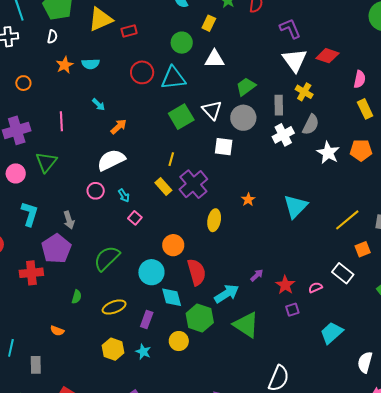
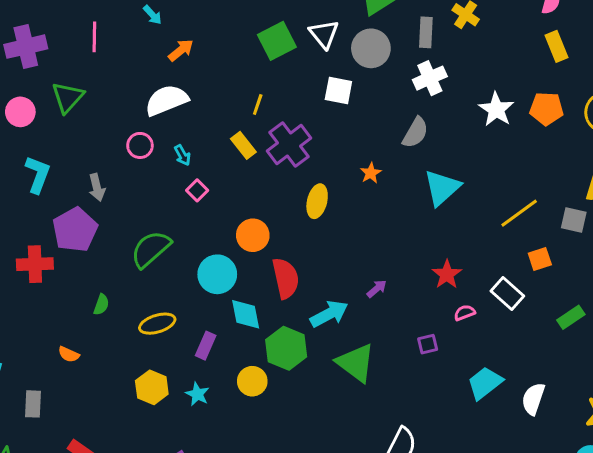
gray semicircle: (311, 125) -> (415, 133), moved
red star: (285, 285) -> (447, 274), moved
white semicircle: (365, 362) -> (533, 399), moved

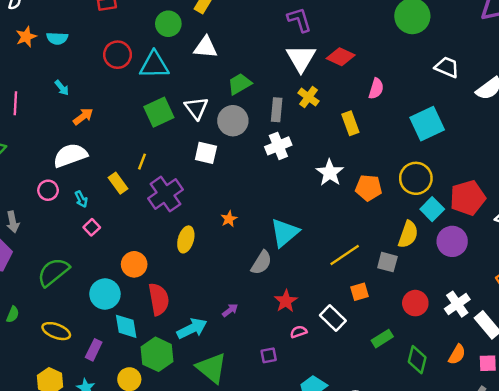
yellow rectangle: (556, 46) -> (350, 123), moved
orange pentagon: (546, 109) -> (369, 188), moved
gray semicircle: (415, 133) -> (261, 263), moved
yellow rectangle: (243, 145) -> (118, 183), moved
yellow ellipse: (157, 324) -> (56, 331), turned 36

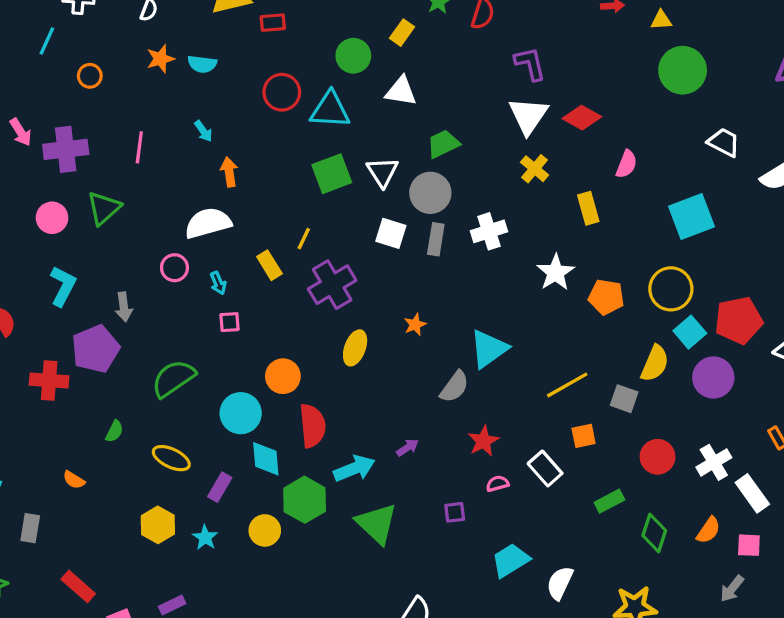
gray rectangle: (277, 110) -> (436, 239), moved
orange arrow: (83, 116) -> (229, 172), turned -66
pink square: (92, 227) -> (229, 322), turned 35

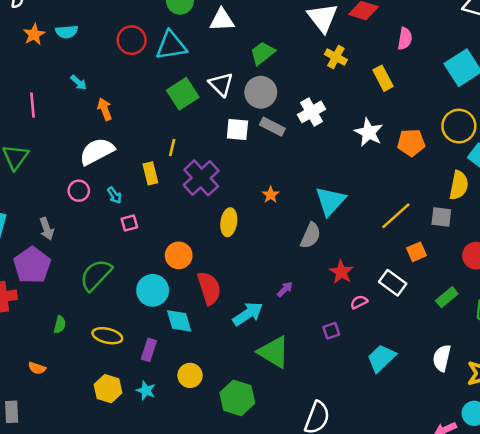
gray rectangle: (436, 239) -> (272, 127), turned -60
yellow rectangle: (269, 265) -> (150, 173), turned 30
green hexagon: (305, 500) -> (237, 398), moved
white semicircle: (560, 583) -> (442, 358), moved

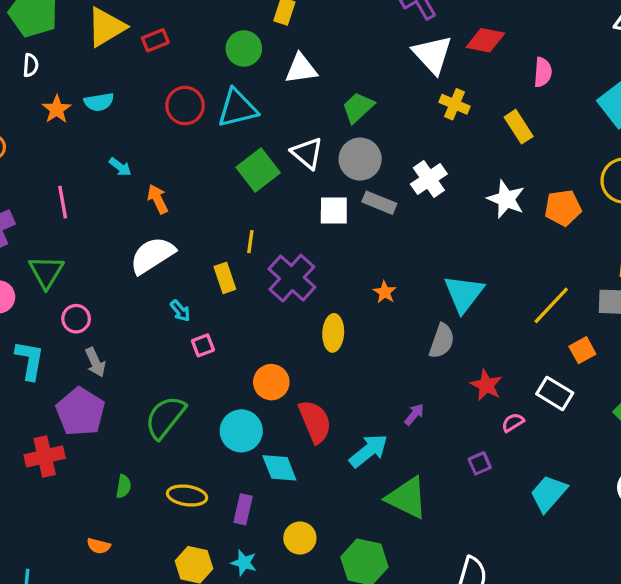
pink circle: (79, 191) -> (76, 319), moved

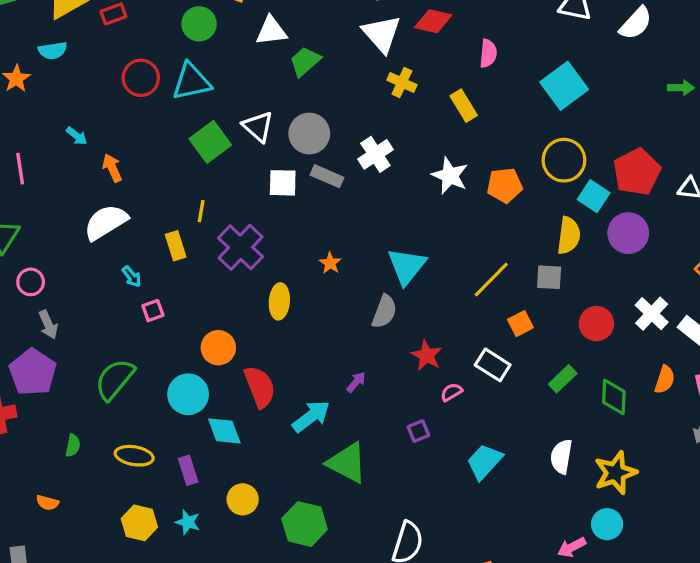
white triangle: (301, 69) -> (271, 31), moved
cyan semicircle: (99, 102) -> (53, 51), moved
green trapezoid: (358, 108) -> (305, 61), moved
purple rectangle: (243, 509) -> (188, 470), turned -32

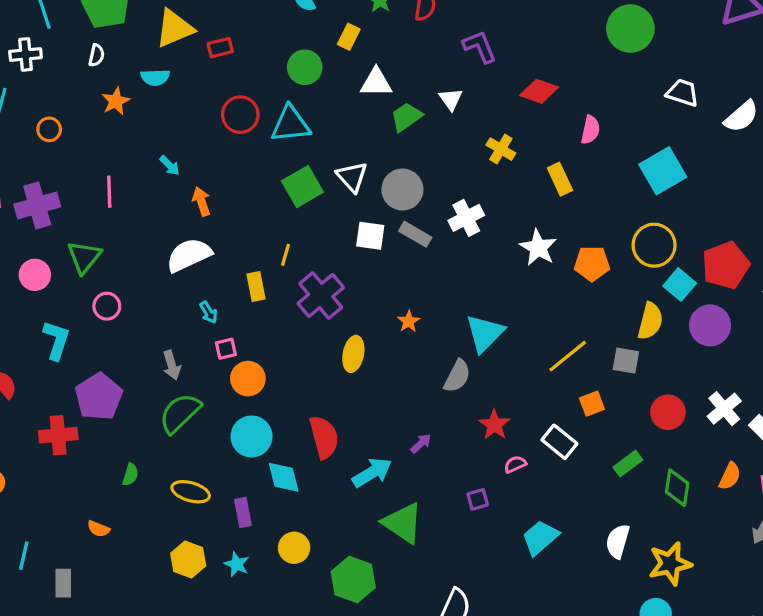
white triangle: (382, 34) -> (451, 99), moved, size x0.6
gray arrow: (48, 325) -> (172, 365), moved
orange circle: (218, 348) -> (248, 379), moved

